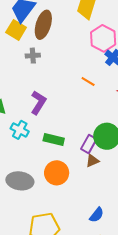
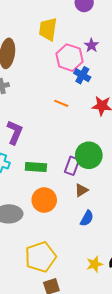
brown triangle: (92, 161) -> (81, 190), moved
blue semicircle: (97, 215) -> (87, 218), moved

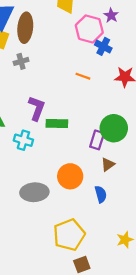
green rectangle: (36, 167) -> (57, 124), moved
blue semicircle: (87, 218) -> (101, 194), moved, turned -42

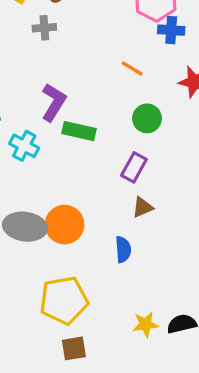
blue cross: (103, 46) -> (171, 30), turned -35
green circle: (114, 128) -> (147, 118), moved, size x0.7
orange circle: (70, 176) -> (65, 225), moved

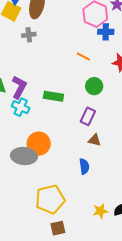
purple L-shape: (54, 102) -> (19, 87), moved
brown triangle: (143, 207) -> (95, 140), turned 40
orange circle: (65, 225) -> (39, 144), moved

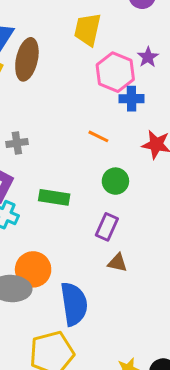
gray cross: (29, 35) -> (17, 143), moved
blue semicircle: (84, 166) -> (74, 304), moved, size x1.8

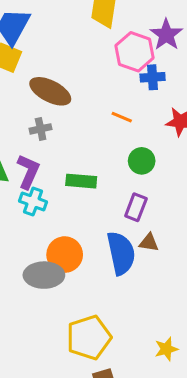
purple star: (148, 57) -> (166, 35), size x1.5
brown ellipse: (27, 59) -> (50, 91), moved, turned -72
blue semicircle: (74, 304) -> (121, 253), moved

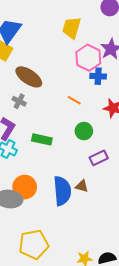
gray cross: (41, 129) -> (19, 101), turned 32
purple rectangle: (136, 207) -> (99, 158), moved, turned 36

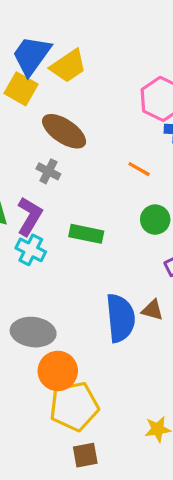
yellow trapezoid: (72, 28) -> (68, 66), moved, turned -140
orange circle: (25, 187) -> (58, 371), moved

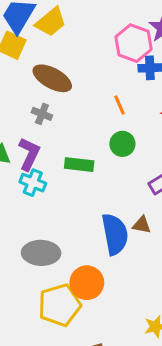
orange line: (139, 169) -> (119, 105), turned 42
green circle: (155, 220) -> (122, 144), moved
orange circle: (58, 371) -> (87, 283), moved
yellow pentagon: (74, 406) -> (60, 305), moved

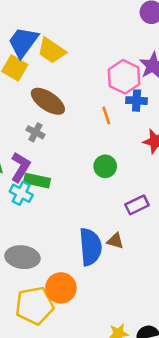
yellow trapezoid: (51, 22) -> (52, 51), turned 68
orange line: (119, 105) -> (106, 116), moved
green rectangle: (79, 165) -> (37, 181), moved

